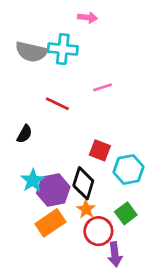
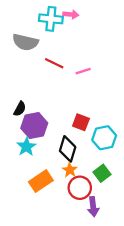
cyan cross: (63, 49) -> (51, 19), moved
red line: (57, 104) -> (54, 63), moved
purple hexagon: (53, 190) -> (34, 126), moved

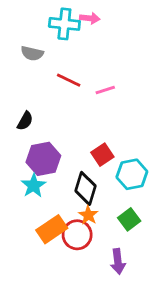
gray semicircle: (25, 42) -> (32, 53), size x0.7
black semicircle: (20, 109) -> (25, 121), moved
red square: (81, 122) -> (102, 155), turned 35
red circle: (80, 188) -> (77, 235), moved

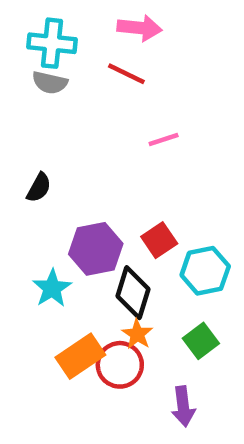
pink arrow: (90, 18) -> (140, 28), size x1.4
cyan cross: (64, 24) -> (52, 43), moved
red line: (69, 80) -> (126, 74), moved
purple hexagon: (43, 159) -> (96, 249), moved

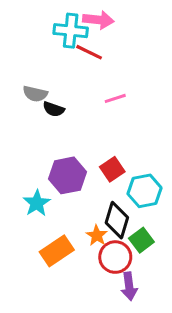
cyan cross: (52, 43) -> (71, 31), moved
gray semicircle: (50, 83) -> (35, 94), moved
black semicircle: (39, 188) -> (54, 109), moved, turned 80
black diamond: (133, 293) -> (117, 220), moved
red circle: (120, 365) -> (115, 257), moved

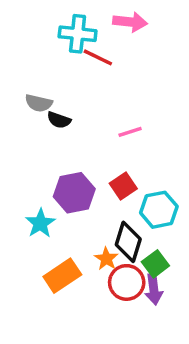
pink arrow: (98, 20) -> (130, 22), moved
pink line: (115, 98) -> (130, 132), moved
purple arrow: (129, 286) -> (154, 289), moved

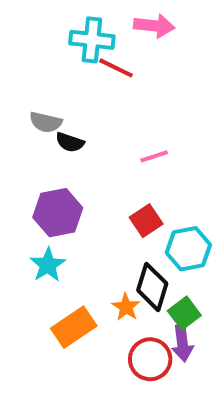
purple hexagon: (74, 193) -> (58, 213), moved
red circle: (127, 282) -> (150, 359), moved

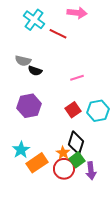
cyan cross: (92, 40) -> (34, 20), moved, turned 30
cyan hexagon: (188, 249) -> (98, 111), moved
cyan star: (48, 265) -> (21, 150), moved
green square: (184, 313) -> (77, 160), moved
red circle: (150, 359) -> (64, 169), moved

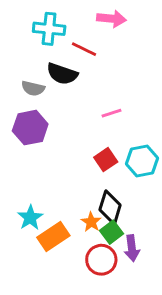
cyan cross: (34, 20) -> (49, 29), turned -30
black semicircle: (35, 71) -> (62, 74), moved, size x1.5
purple hexagon: (29, 106) -> (30, 128), moved
red circle: (64, 169) -> (101, 260), moved

